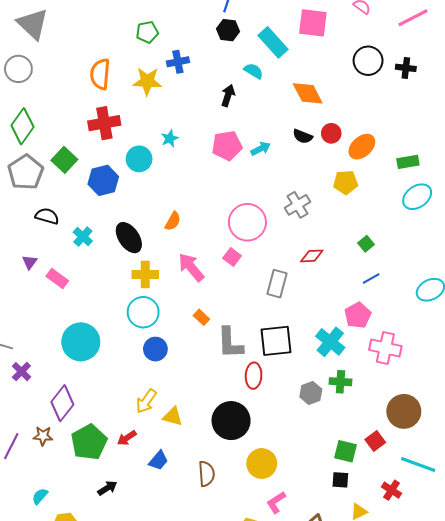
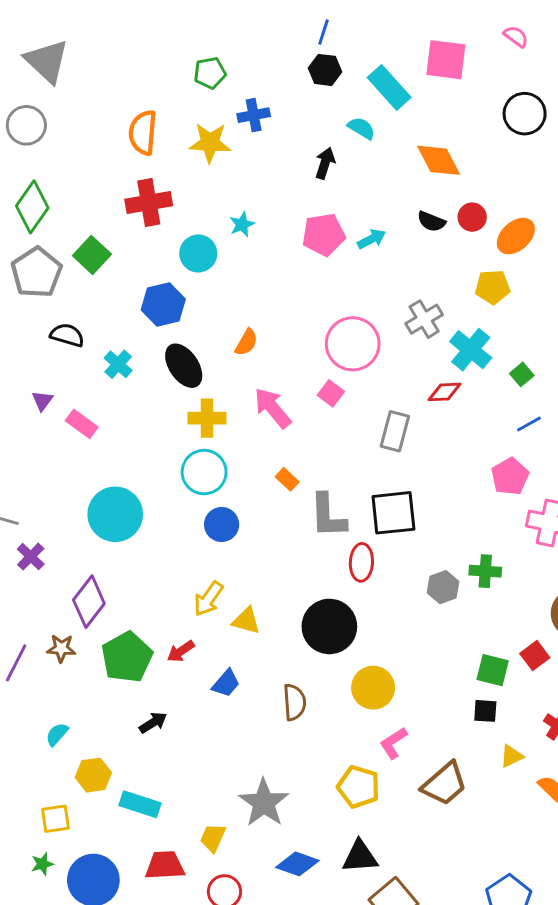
blue hexagon: (103, 180) -> (163, 304), moved
cyan cross: (330, 342) -> (471, 350), moved

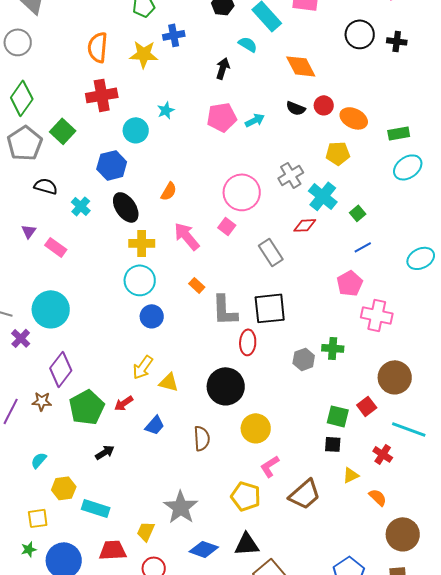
orange ellipse: (516, 236) -> (354, 118), turned 68
gray rectangle: (395, 431) -> (271, 252), turned -48
cyan circle: (115, 514) -> (51, 309), moved

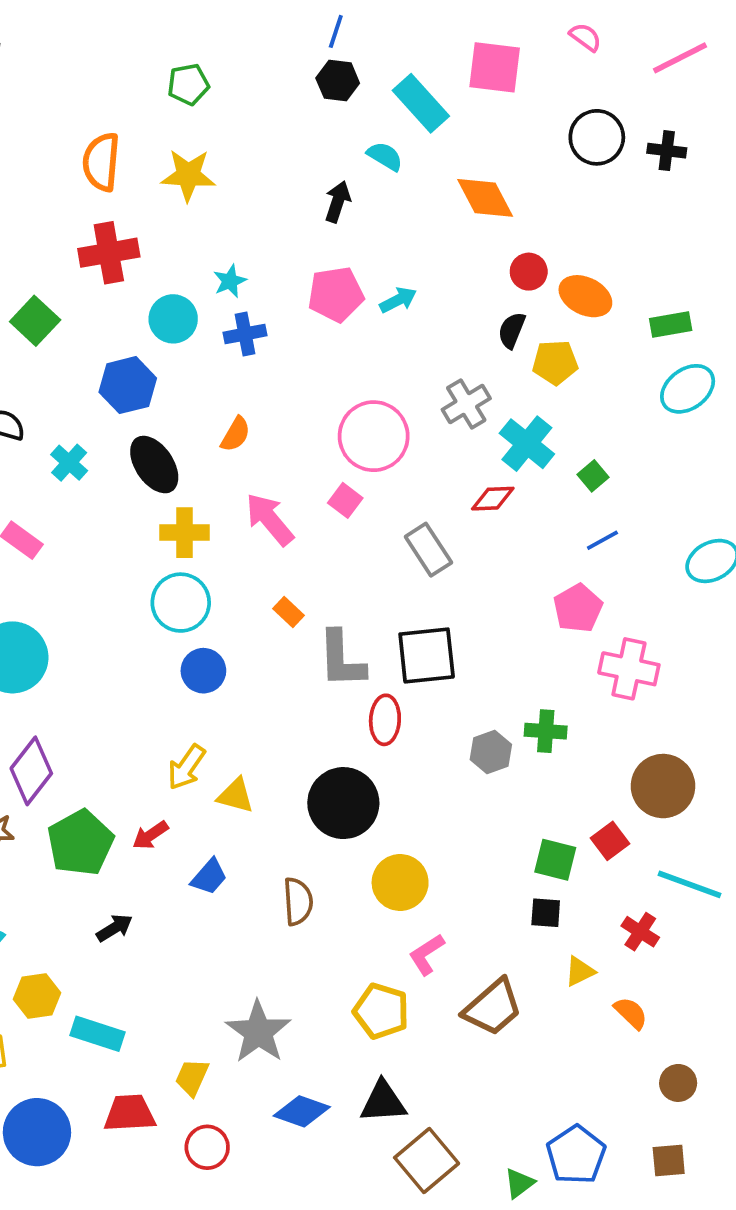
blue cross: (174, 35) -> (245, 334), moved
black semicircle: (296, 108) -> (512, 330), moved, turned 90
brown circle: (403, 534) -> (678, 1083), size x0.6

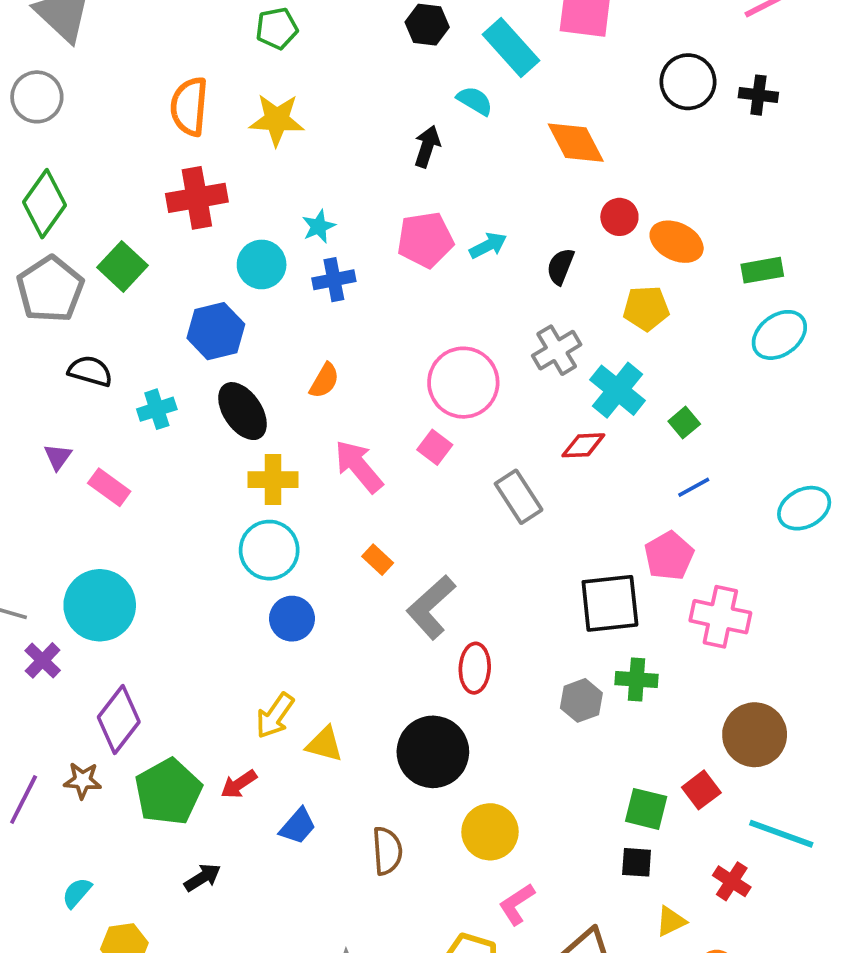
black semicircle: (512, 330) -> (560, 266), moved
cyan cross: (69, 463) -> (157, 409), turned 30
black square: (427, 656) -> (610, 603), moved
gray L-shape: (341, 659) -> (431, 607), turned 50

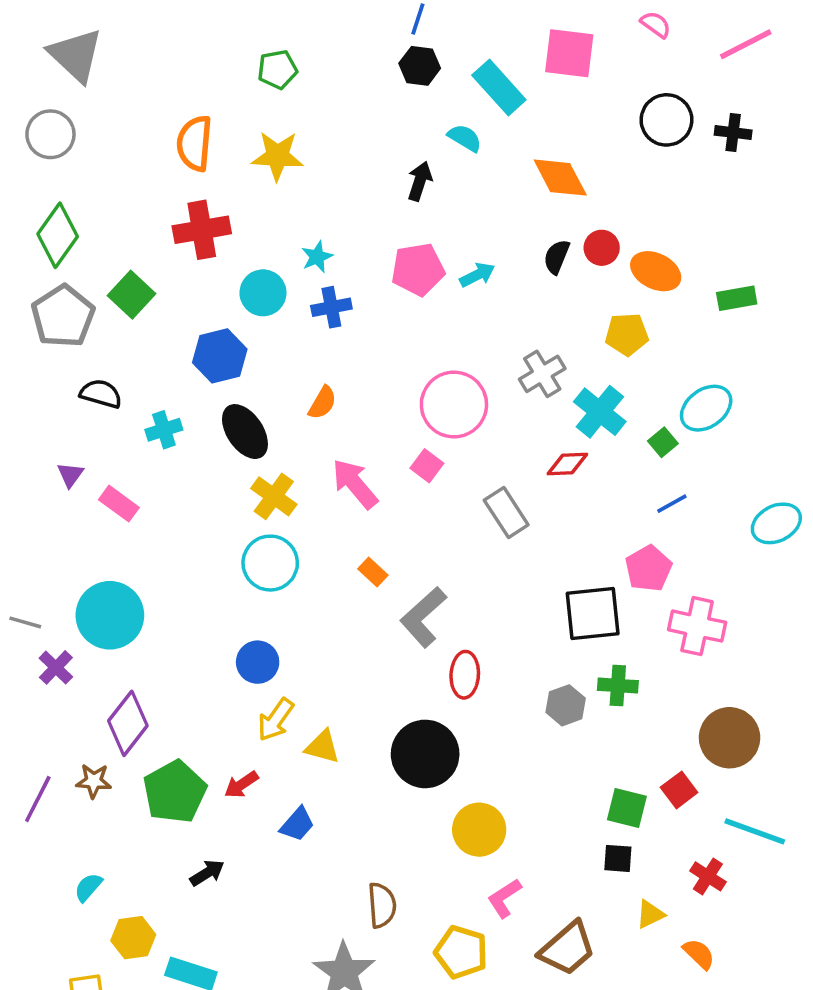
black semicircle: (560, 266) -> (557, 257), moved
cyan ellipse: (779, 335) -> (706, 408), moved
yellow cross: (273, 480) -> (274, 496), turned 36
blue circle: (292, 619) -> (258, 662), moved
brown semicircle: (387, 851) -> (382, 905), moved

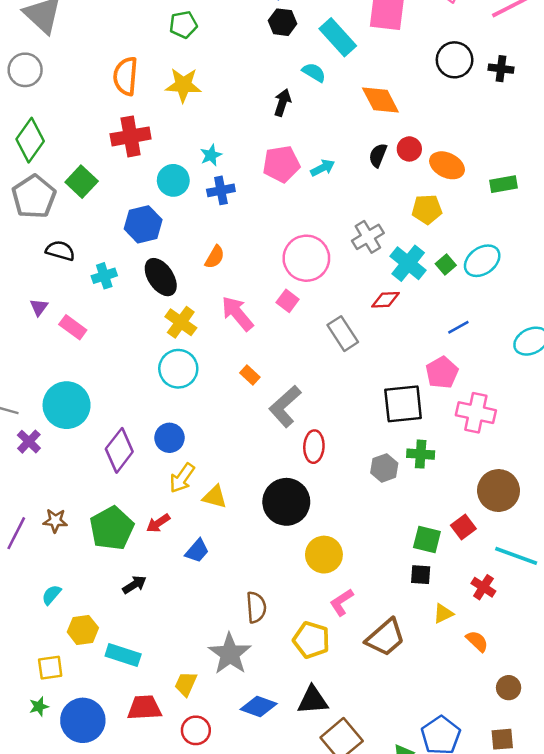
green square: (663, 442) -> (446, 265), moved
purple diamond: (128, 723) -> (119, 450), moved

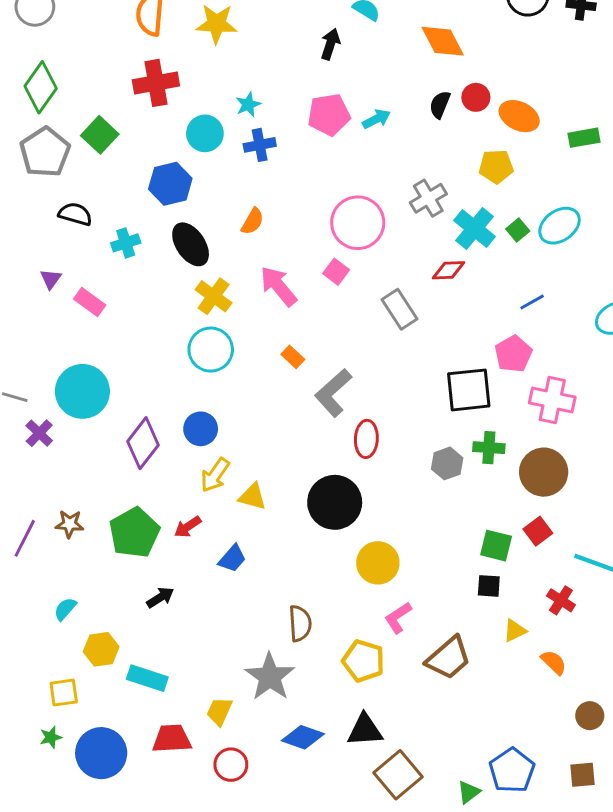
brown circle: (498, 491) -> (544, 472), moved

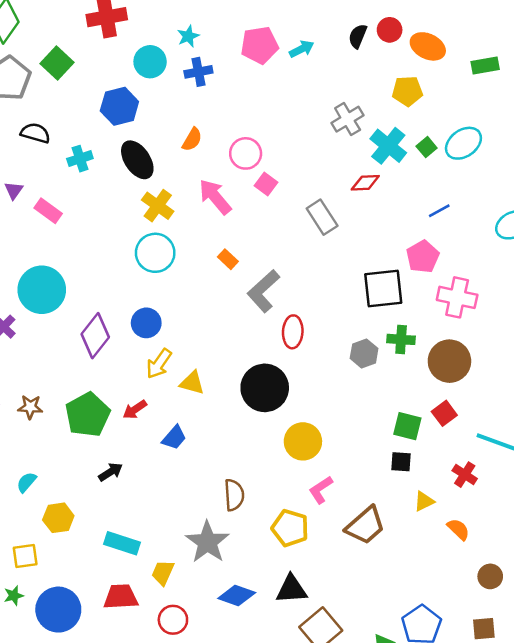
pink circle: (358, 223) -> (246, 153), moved, size x0.7
cyan rectangle: (147, 678) -> (122, 543), moved

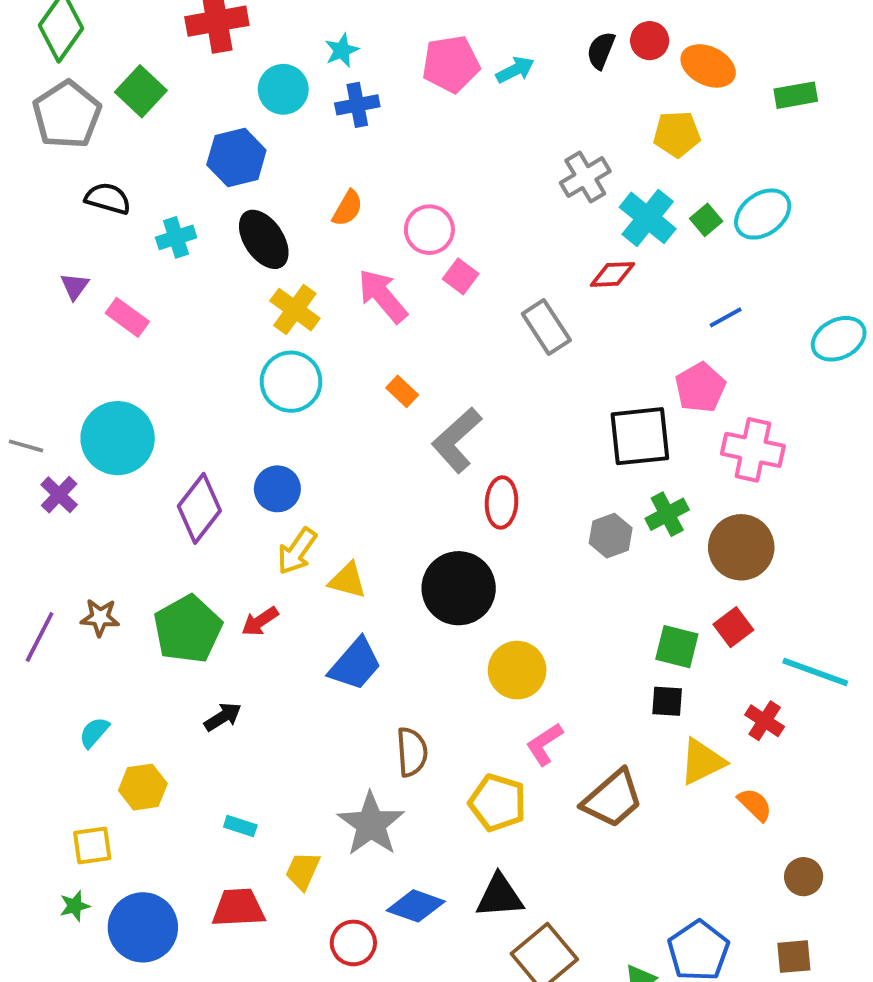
green cross: (401, 339) -> (667, 514), turned -32
blue trapezoid: (174, 438) -> (355, 664), moved, size x1.4
yellow triangle: (424, 501) -> (702, 762), size x1.5
cyan rectangle: (122, 543) -> (240, 826), size x0.6
red circle: (173, 620) -> (353, 943), moved

